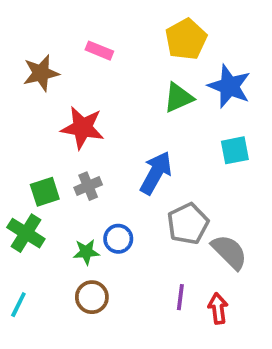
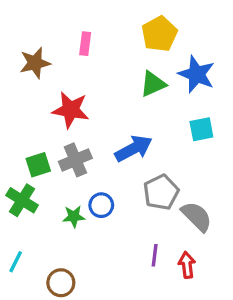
pink rectangle: (99, 51) -> (85, 44), turned 75
blue arrow: (156, 173) -> (134, 149), turned 33
gray cross: (88, 186) -> (75, 160), size x1.4
brown circle: (92, 297) -> (61, 283), moved

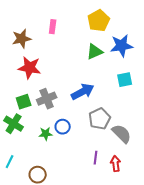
blue star: (197, 74) -> (122, 46), turned -30
red star: (71, 110) -> (30, 68), moved

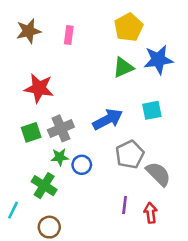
brown star: (22, 39) -> (29, 31), moved
cyan square: (125, 80) -> (152, 110), moved
green cross: (14, 124) -> (44, 186), moved
green star: (46, 134) -> (60, 157), moved

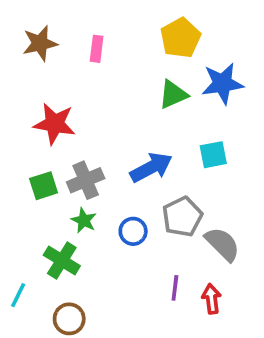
green star: (60, 157) -> (84, 220), turned 30
blue circle: (82, 165) -> (133, 231), moved

